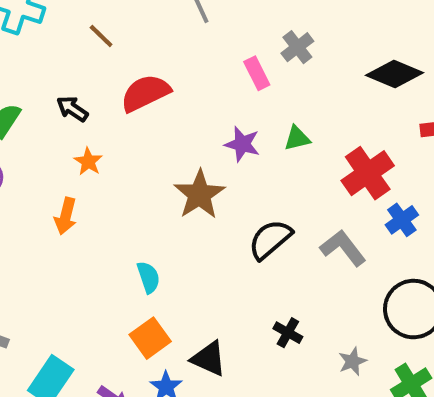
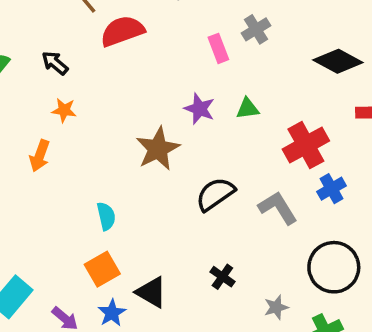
red semicircle: (145, 93) -> (122, 31), moved
orange star: (88, 162) -> (64, 110), turned -30

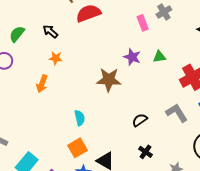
brown star: (158, 149) -> (109, 80), turned 30
black semicircle: (215, 194) -> (140, 120), moved, size x0.7

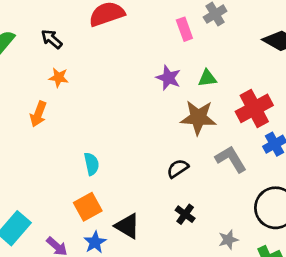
brown star: (109, 80) -> (198, 118), moved

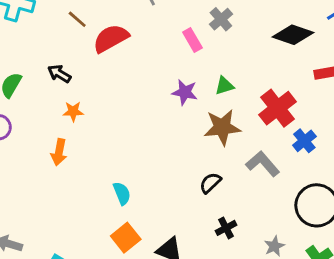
black cross: (185, 214) -> (226, 228), turned 36

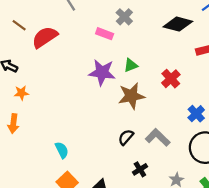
pink rectangle: (192, 40) -> (105, 34), turned -35
purple star: (185, 92) -> (102, 72), size x1.4
red cross: (278, 108) -> (171, 79), size x0.7
blue cross: (304, 141) -> (196, 114), moved
gray L-shape: (263, 164) -> (158, 137), moved

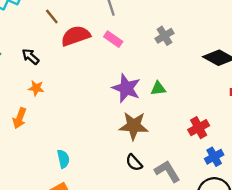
pink rectangle: (105, 34) -> (113, 39), moved
red cross: (171, 79) -> (199, 128), moved
brown star: (131, 96) -> (134, 126), moved
black semicircle: (126, 137) -> (134, 163), turned -98

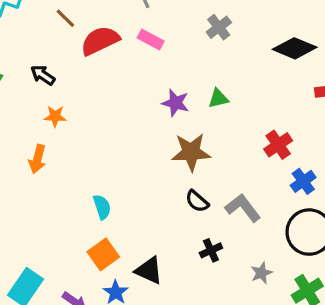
purple star: (126, 88) -> (176, 103), size x0.7

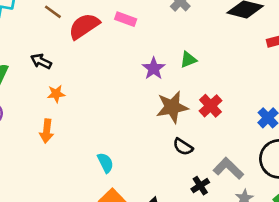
purple star: (176, 103) -> (154, 68), turned 30
red cross: (278, 145) -> (211, 106), moved
gray L-shape: (243, 208) -> (228, 168), moved

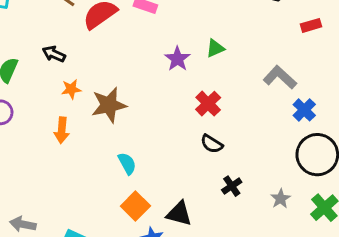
red cross: (211, 106) -> (208, 104), moved
brown star: (172, 107) -> (109, 105), moved
gray L-shape: (228, 168) -> (280, 77), moved

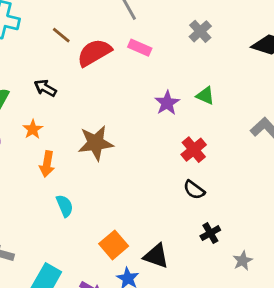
green triangle: (215, 48) -> (205, 96), turned 42
orange star: (71, 89) -> (33, 129), moved, turned -30
cyan semicircle: (127, 163) -> (65, 206), moved
gray star: (281, 199) -> (243, 261), moved

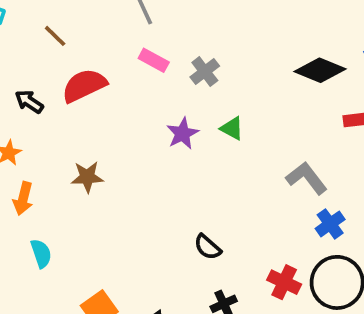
gray cross: (200, 31) -> (205, 72), moved
red semicircle: (94, 53) -> (84, 86), moved
brown star: (96, 143) -> (87, 177), size x0.7
red cross: (194, 150) -> (284, 282), moved, turned -30

